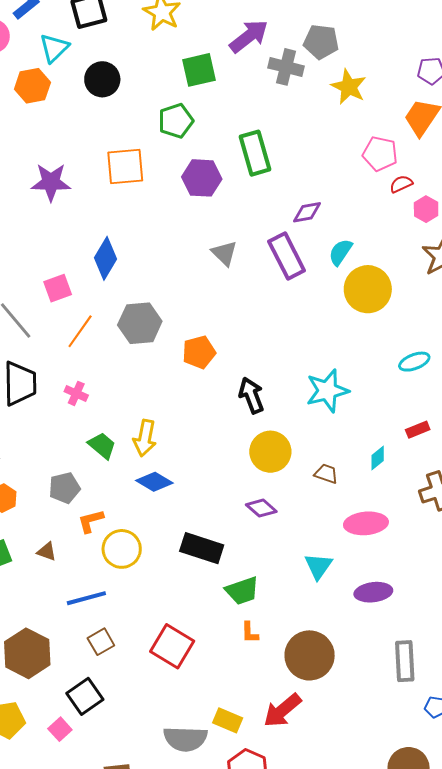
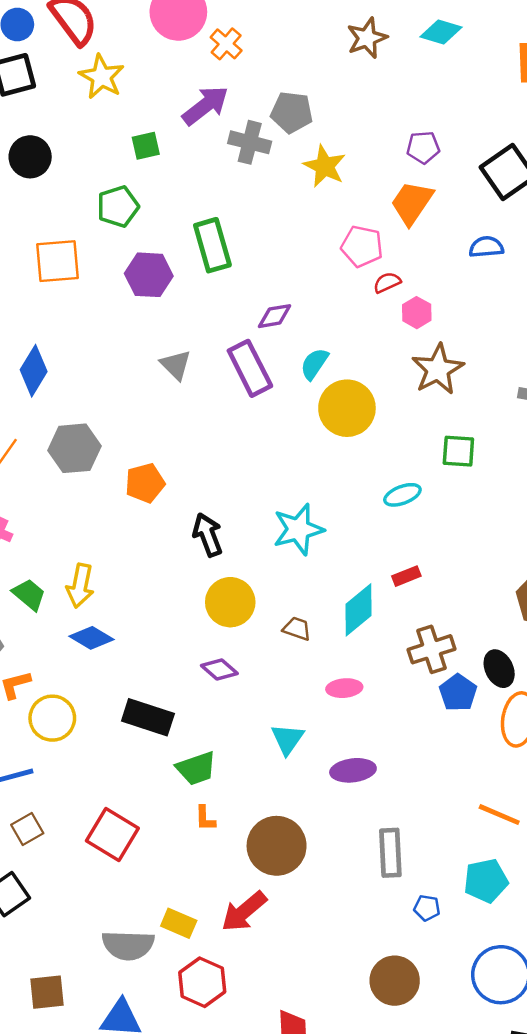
green square: (199, 70) -> (146, 146), size x0.7
cyan diamond: (378, 458) -> (358, 610), size x1.8
pink ellipse: (366, 523) -> (344, 688), size x0.7

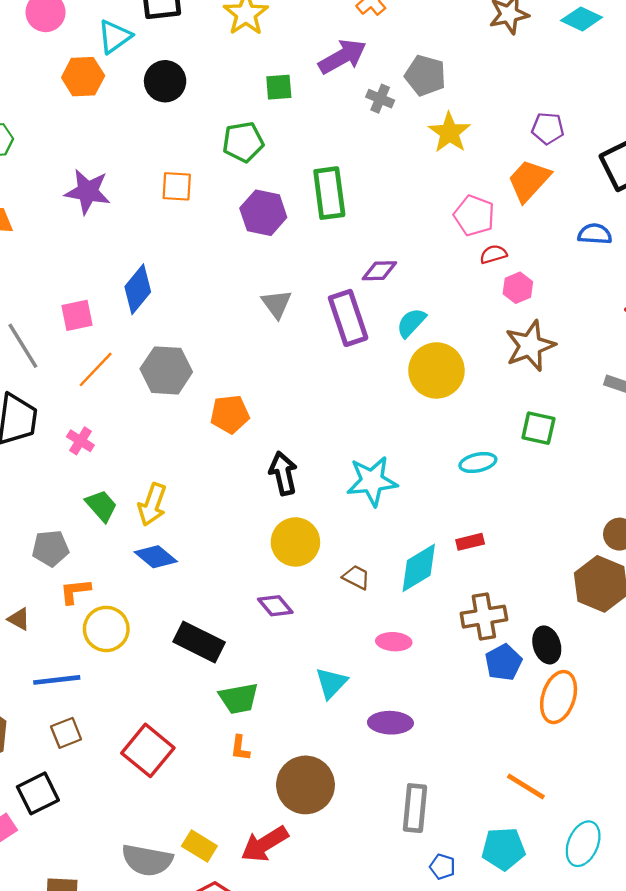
gray cross: (250, 142) -> (380, 99), size x0.7
orange square: (57, 261) -> (177, 186), size x0.7

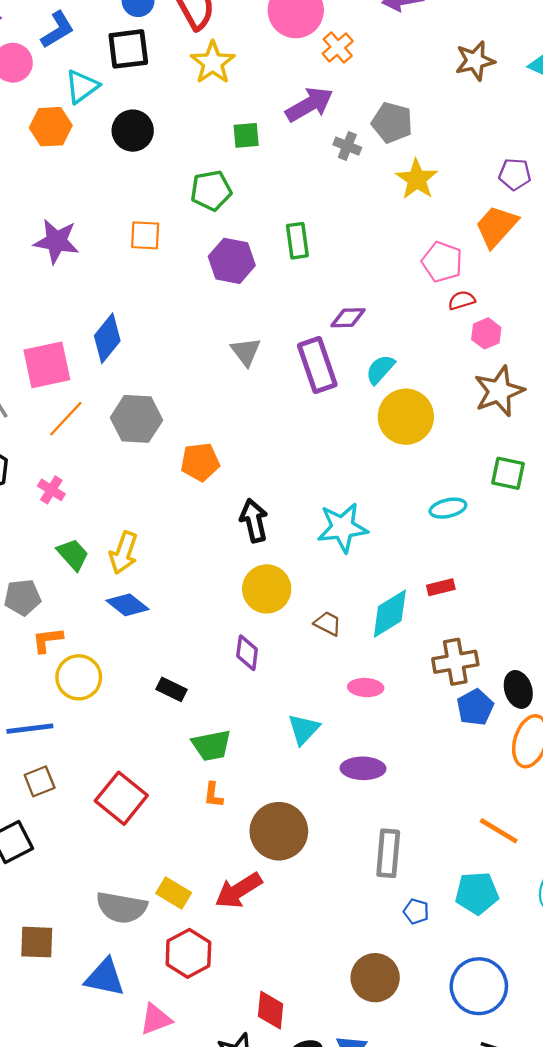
green rectangle: (329, 193) -> (297, 241), size x0.7
pink square: (77, 315) -> (47, 365), size x1.5
purple diamond: (275, 606) -> (247, 653), turned 48
black rectangle: (199, 642) -> (171, 689), size x0.6

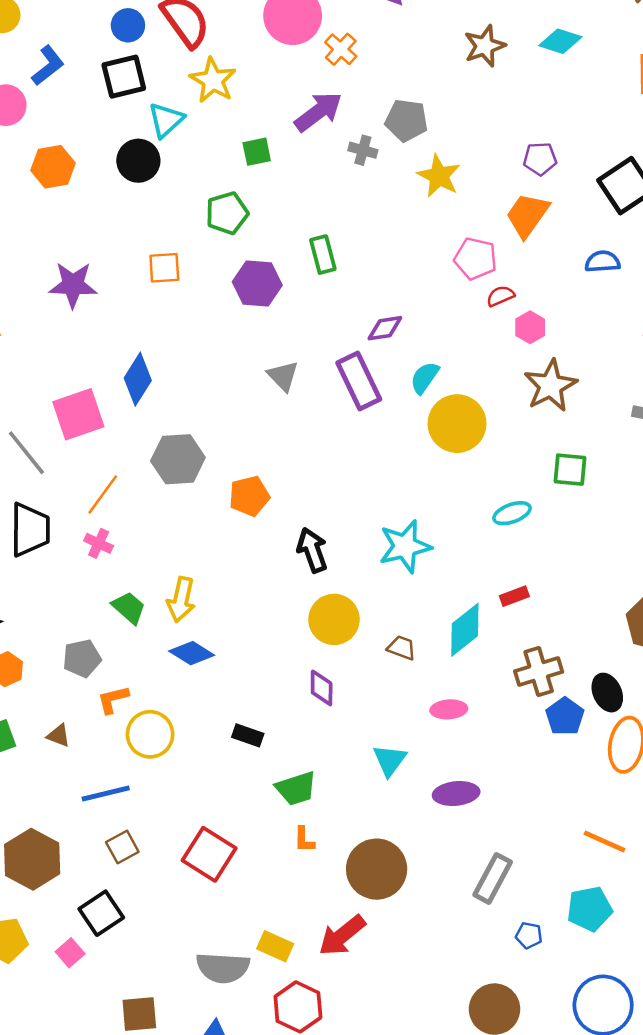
cyan triangle: (82, 86) -> (166, 120), moved
orange line: (66, 419) -> (103, 494), moved
gray rectangle: (388, 853) -> (493, 878), turned 30

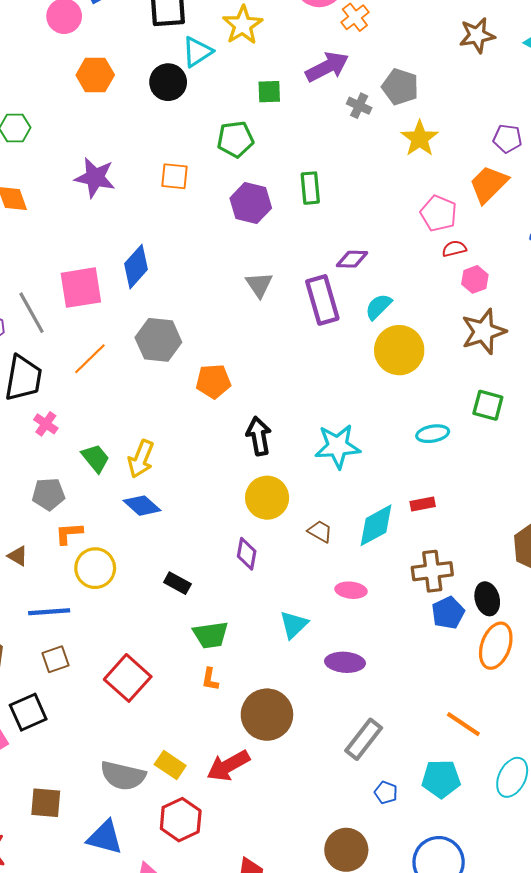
pink cross: (99, 543) -> (46, 424), moved

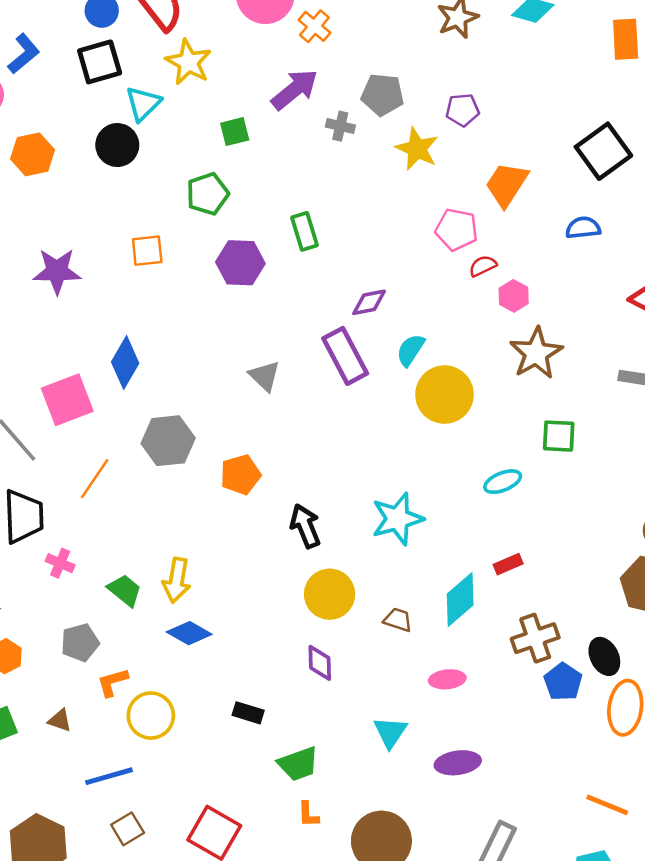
purple pentagon: (507, 138) -> (462, 110), moved
gray triangle: (259, 285) -> (265, 376), moved

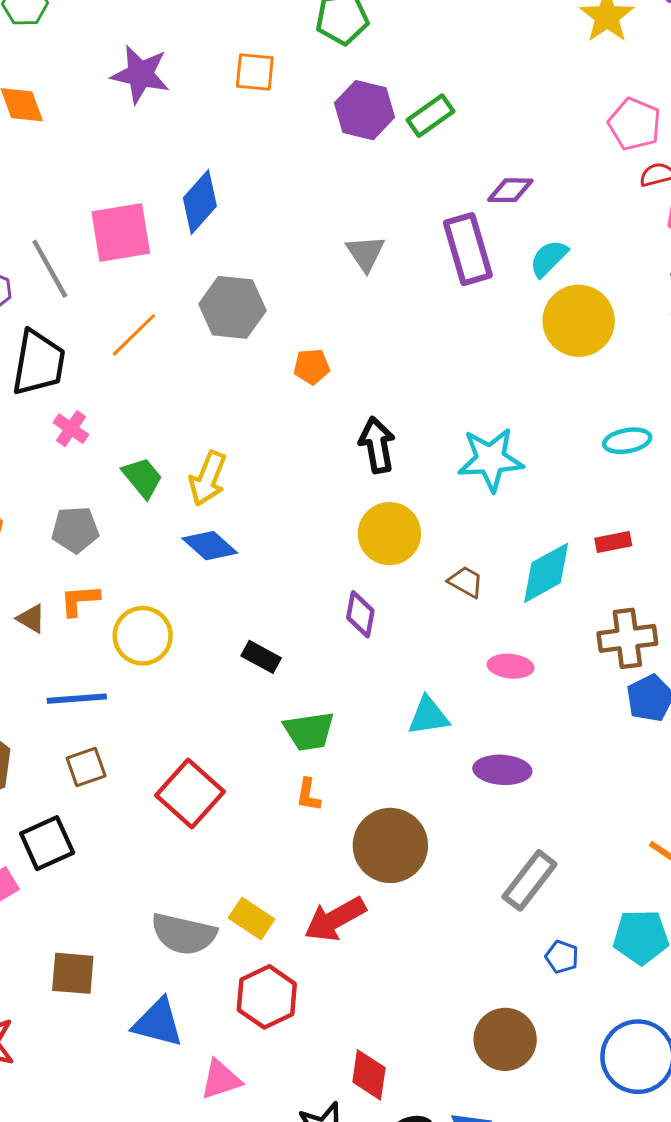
green rectangle: (304, 231) -> (431, 116), moved, turned 60
orange pentagon: (240, 475) -> (312, 367), size x0.7
orange L-shape: (113, 682) -> (80, 600), moved
cyan triangle: (390, 732) -> (428, 716), turned 36

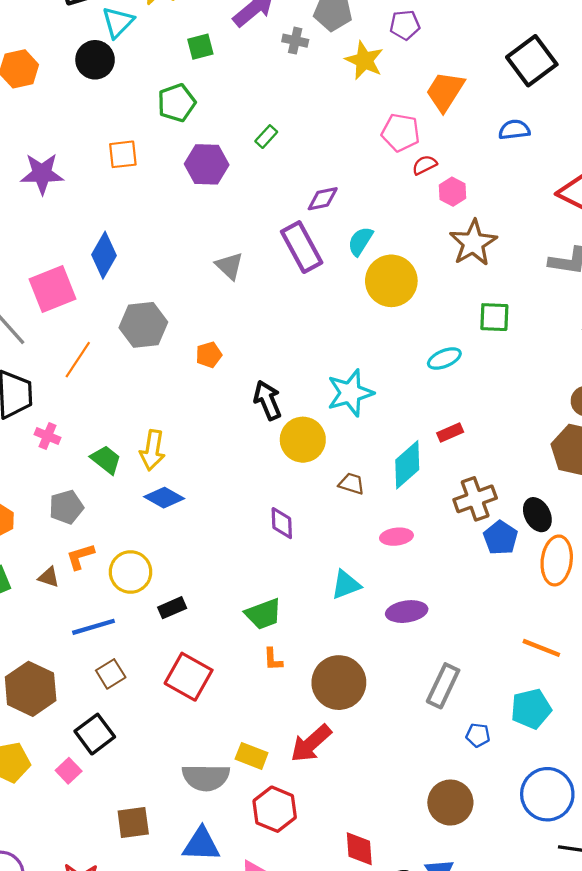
green rectangle: (431, 116) -> (266, 137), moved, size x0.7
yellow circle: (389, 534) -> (303, 440), moved
black rectangle: (261, 657) -> (172, 608), moved, turned -40

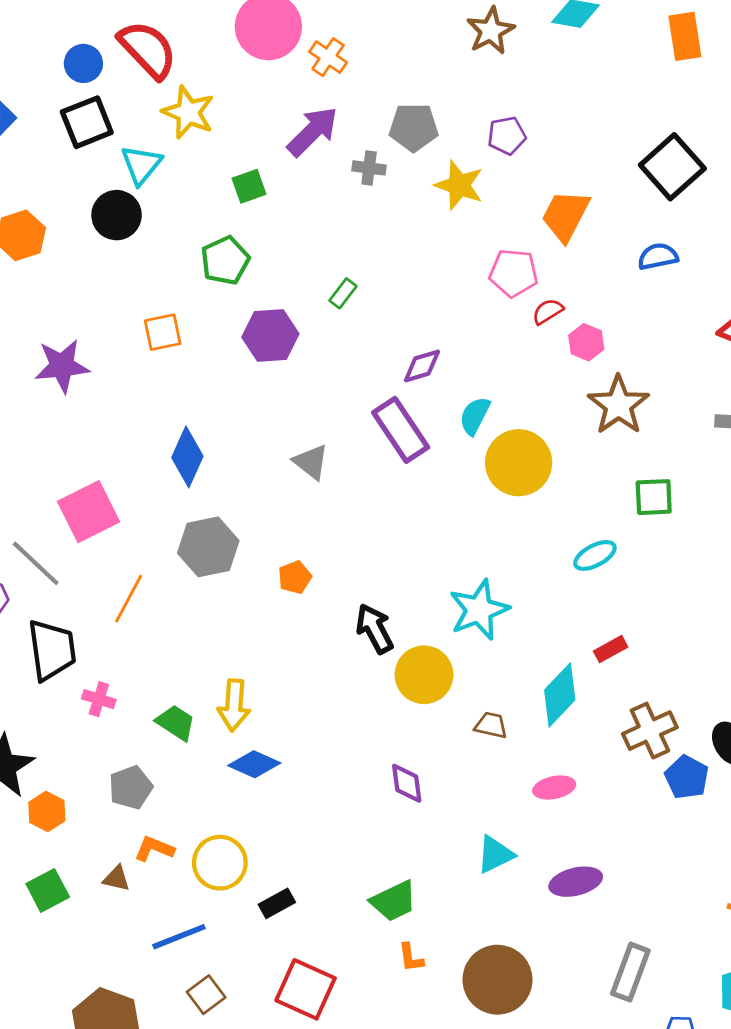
blue diamond: (104, 255) -> (187, 457), moved
orange L-shape: (80, 557) -> (154, 849), turned 44

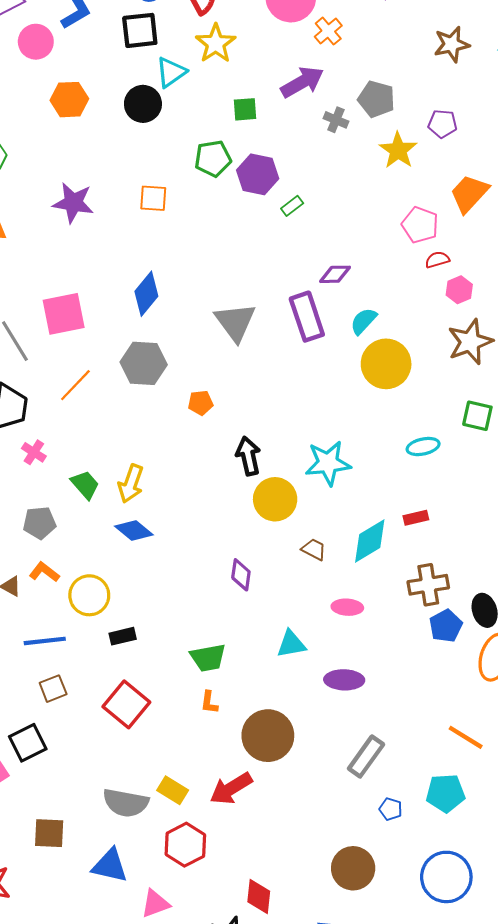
purple hexagon: (270, 335) -> (258, 174), moved
gray triangle: (311, 462) -> (235, 322), size x1.5

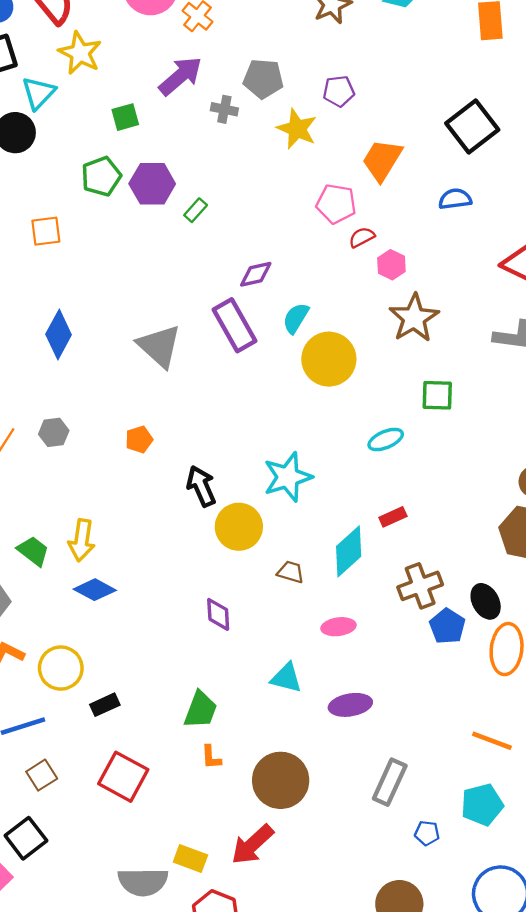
gray hexagon: (144, 363) -> (54, 432), moved, size x0.6
cyan triangle: (291, 644) -> (286, 678), turned 36
green trapezoid: (208, 658) -> (201, 710), turned -48

